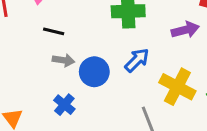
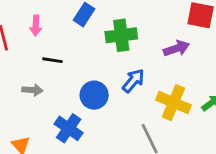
gray arrow: (63, 60) -> (32, 90), moved
blue cross: (64, 105) -> (69, 128), size x1.4

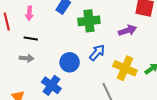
black line: (52, 60) -> (31, 39), moved

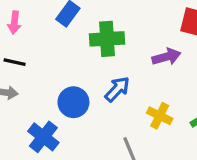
yellow cross: (125, 68) -> (160, 116), size x0.7

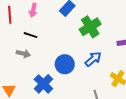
green cross: (107, 39) -> (90, 27), turned -35

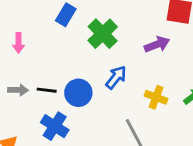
pink arrow: (33, 10) -> (18, 43), moved
black line: (31, 35) -> (47, 90), moved

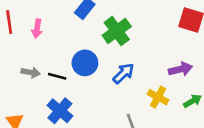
purple arrow: (157, 44) -> (180, 69), moved
blue circle: (78, 93) -> (85, 63), moved

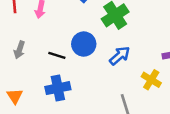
gray arrow: (31, 72) -> (19, 50), moved, turned 96
blue cross: (60, 111) -> (58, 88), turned 35

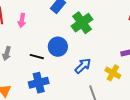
blue arrow: (120, 56) -> (83, 66), moved

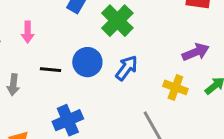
black line: (37, 57) -> (50, 70), moved
blue arrow: (83, 66) -> (127, 68), moved

